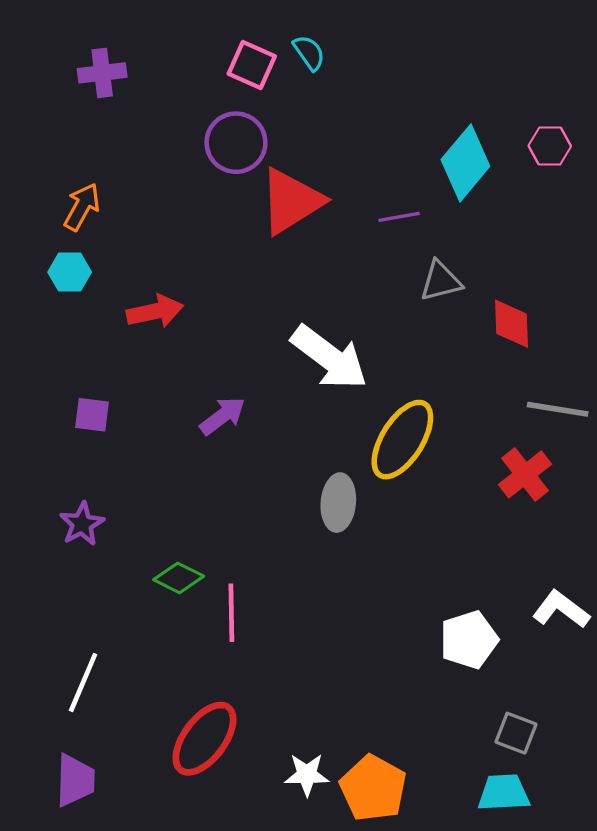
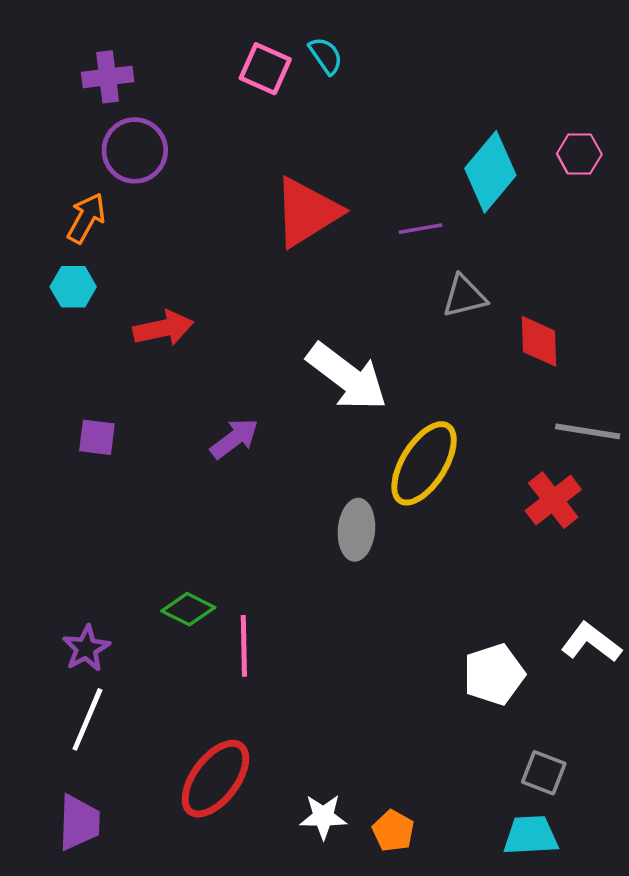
purple circle: (236, 143) -> (135, 150), moved
purple star: (82, 524) -> (86, 648), moved
orange pentagon: (373, 788) -> (393, 831), size x0.6

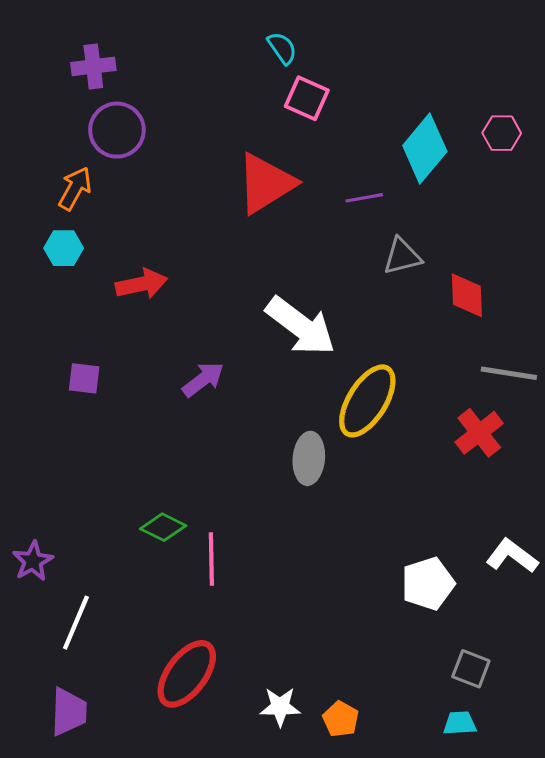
pink square: (265, 69) -> (307, 98), moved
purple star: (86, 648) -> (33, 561), moved
cyan trapezoid: (531, 836) -> (460, 723), size x0.7

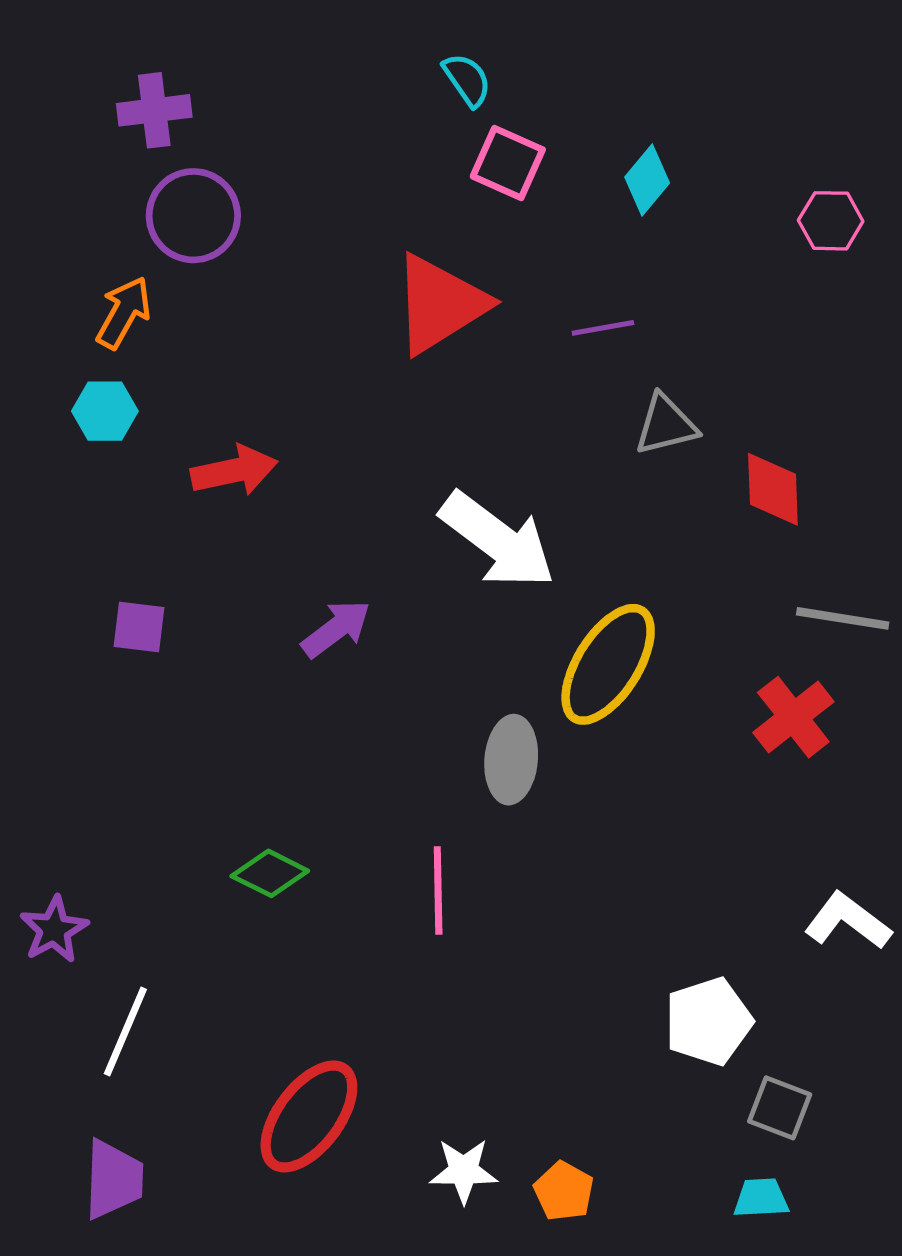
cyan diamond: (425, 149) -> (647, 180), moved, size x0.6
pink line: (211, 559) -> (438, 890), moved
white pentagon: (428, 584) -> (708, 1021), moved

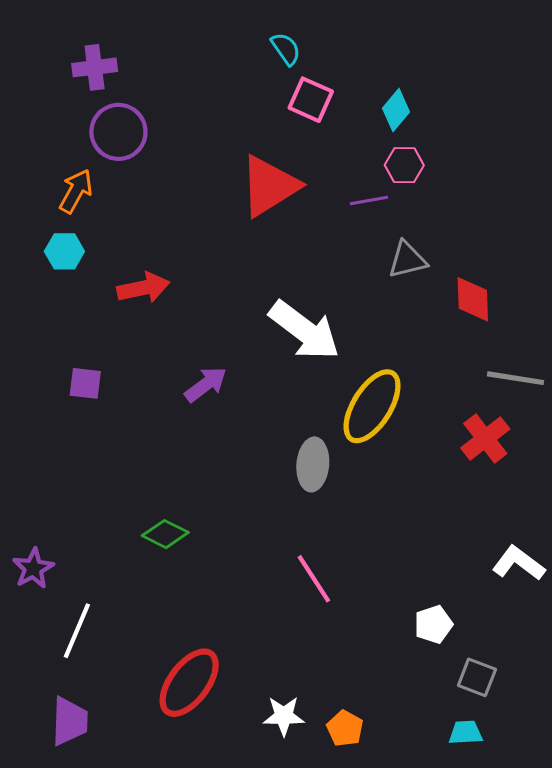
pink hexagon: (831, 221) -> (404, 165), moved
pink line: (438, 890) -> (314, 579), moved, turned -32
white pentagon: (708, 1021) -> (433, 624), size x0.7

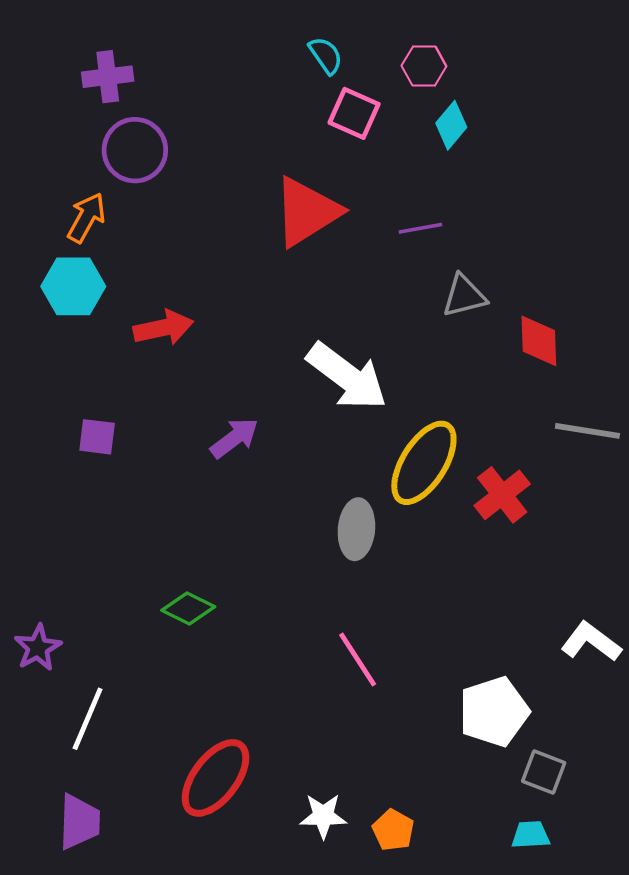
pink hexagon: (404, 165) -> (424, 66), moved
cyan hexagon: (64, 251) -> (73, 286), size x1.4
red cross: (485, 438) -> (502, 495), moved
white pentagon: (433, 624) -> (494, 712), size x1.6

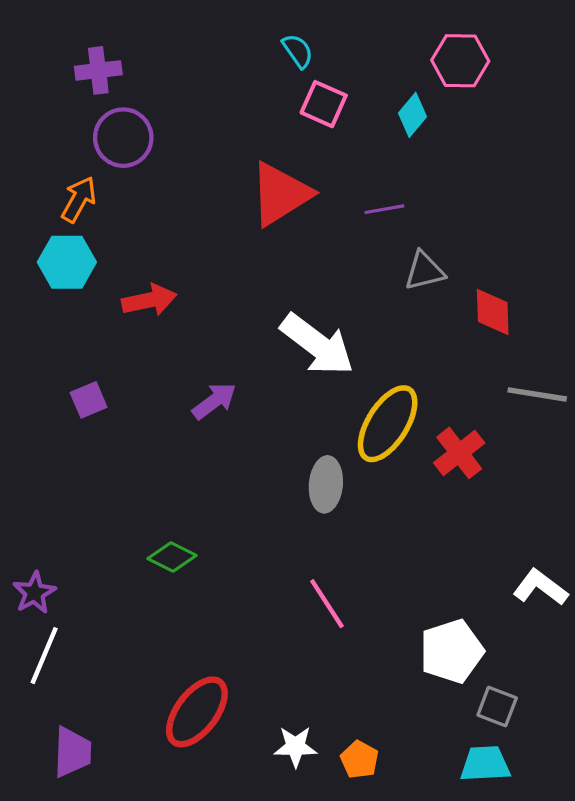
pink hexagon: (424, 66) -> (460, 61), moved, size x1.4
purple square: (97, 437) -> (89, 400), turned -30
white line: (88, 719) -> (44, 656), moved
cyan trapezoid: (531, 835) -> (485, 764), size x1.4

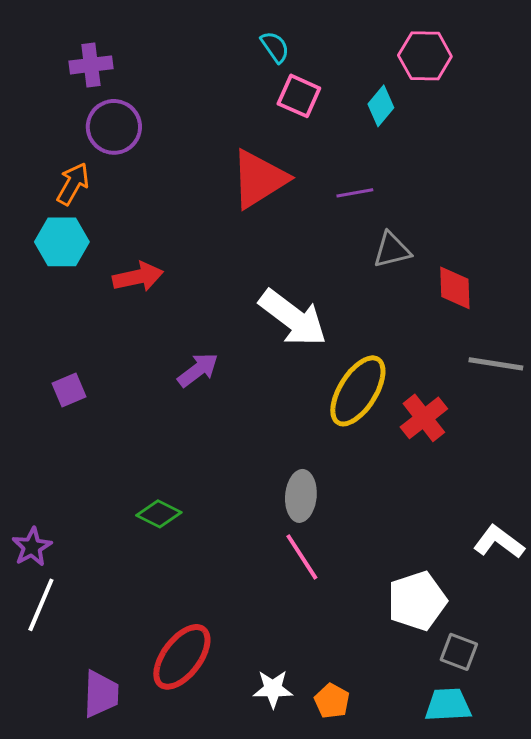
purple square: (89, 400) -> (69, 390), moved
gray ellipse: (326, 484) -> (301, 496), moved
purple trapezoid: (72, 752) -> (101, 694), moved

